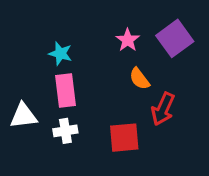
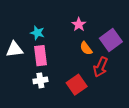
purple square: (175, 38) -> (111, 40), moved
white triangle: (23, 116) -> (14, 49), moved
red square: (124, 138) -> (77, 85), turned -30

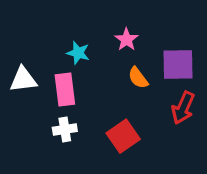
cyan star: (37, 33) -> (78, 53), moved
purple square: (111, 40) -> (178, 65), turned 35
red arrow: (101, 67) -> (183, 108), moved

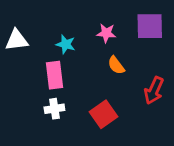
pink star: (126, 40) -> (106, 33), turned -30
purple square: (178, 65) -> (150, 26), moved
white triangle: (23, 80) -> (17, 40), moved

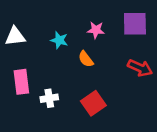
orange semicircle: (116, 65) -> (86, 59), moved
pink rectangle: (54, 75) -> (21, 82), moved
red arrow: (154, 90) -> (140, 68), moved, turned -90

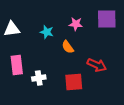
red arrow: (140, 68) -> (97, 65), moved
red square: (93, 103) -> (74, 82), turned 30

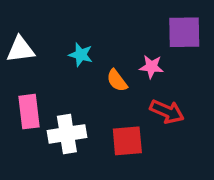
pink star: (76, 24) -> (151, 67), moved
white cross: (39, 78) -> (67, 134), size x1.5

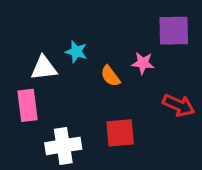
white triangle: (20, 49) -> (44, 68), moved
red arrow: (167, 112) -> (179, 105), moved
white cross: (67, 134) -> (63, 146), moved

